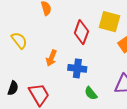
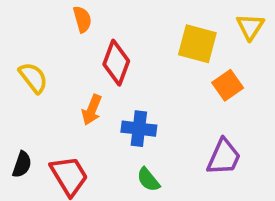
red diamond: (81, 32) -> (116, 63), moved
green semicircle: (91, 93) -> (148, 180), moved

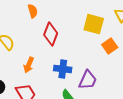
orange arrow: (92, 110) -> (29, 65), moved
purple trapezoid: (224, 157) -> (88, 80), moved

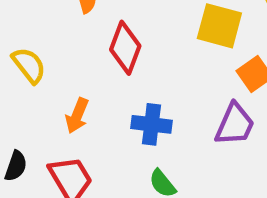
purple trapezoid: (88, 80) -> (235, 124), moved

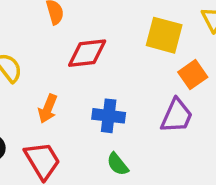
red diamond: (125, 48) -> (87, 53), turned 63

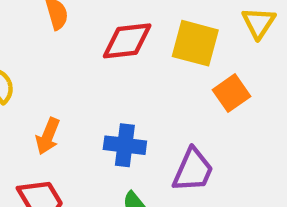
red diamond: (87, 53) -> (127, 41), moved
purple trapezoid: (177, 116) -> (193, 170), moved

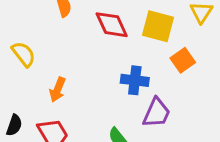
red diamond: (127, 41) -> (112, 25), turned 72
blue cross: (125, 145) -> (135, 80), moved

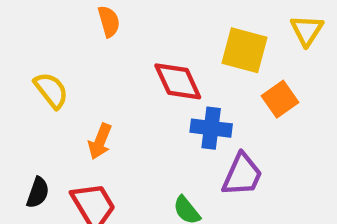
red diamond: (112, 25) -> (178, 81), moved

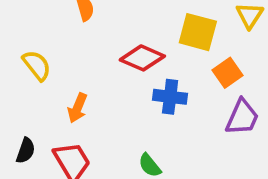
red diamond: (178, 81) -> (142, 58), turned -42
purple trapezoid: (242, 175) -> (242, 117), moved

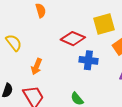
yellow square: (198, 32) -> (104, 24), turned -30

